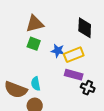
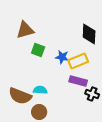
brown triangle: (35, 24) -> (25, 30), moved
cyan semicircle: (36, 84) -> (40, 90), turned 104

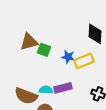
brown triangle: (25, 30) -> (29, 42), moved
purple rectangle: (78, 81) -> (63, 88), moved, turned -30

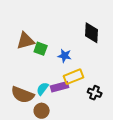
yellow rectangle: (84, 61) -> (74, 77), moved
cyan semicircle: (46, 90) -> (43, 89), turned -56

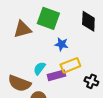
green square: (41, 49) -> (48, 18), moved, size x1.6
cyan semicircle: (43, 89) -> (39, 68), moved

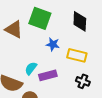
brown triangle: (22, 29) -> (14, 29), turned 42
yellow rectangle: (70, 65) -> (77, 55), moved, turned 36

